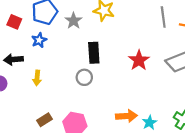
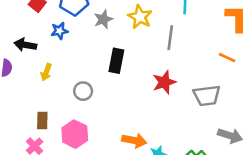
gray line: (163, 17) -> (170, 38), moved
gray circle: (84, 77) -> (83, 91), moved
brown rectangle: (45, 120) -> (42, 121), turned -72

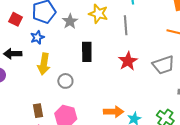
yellow arrow: (46, 72) -> (44, 64), moved, size x1.5

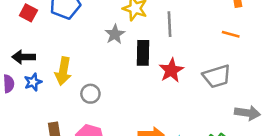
gray star: (70, 21) -> (115, 34), moved
blue star: (37, 37) -> (33, 82), moved
black rectangle: (87, 52) -> (143, 53), moved

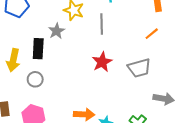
orange line: (231, 34) -> (152, 34), turned -56
black rectangle: (143, 53) -> (38, 49), moved

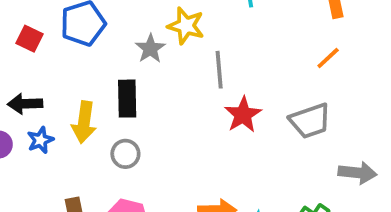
gray line: (102, 24) -> (219, 70), moved
gray star: (57, 31) -> (150, 49), moved

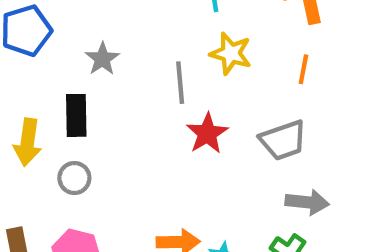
yellow star: (186, 26) -> (231, 53), moved
orange line: (328, 58) -> (303, 69), turned -36
gray arrow: (357, 173) -> (307, 202), moved

